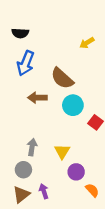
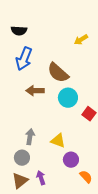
yellow triangle: (62, 151) -> (58, 141), turned -42

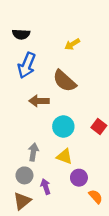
yellow arrow: (81, 40) -> (72, 44), moved
cyan circle: (68, 98) -> (63, 126), moved
purple arrow: (41, 178) -> (46, 187), moved

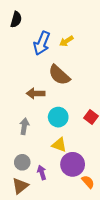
black semicircle: (21, 34) -> (16, 20), moved, turned -77
blue arrow: (27, 65) -> (42, 43), moved
gray arrow: (33, 152) -> (24, 126), moved
purple circle: (79, 178) -> (73, 164), size x1.5

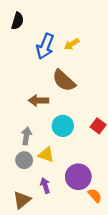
yellow triangle: (59, 145) -> (46, 155), moved
gray circle: (22, 162) -> (24, 160), moved

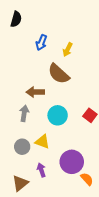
yellow arrow: (72, 44) -> (68, 50), moved, turned -32
blue arrow: (45, 46) -> (41, 42), size x0.7
gray arrow: (26, 136) -> (24, 113), moved

